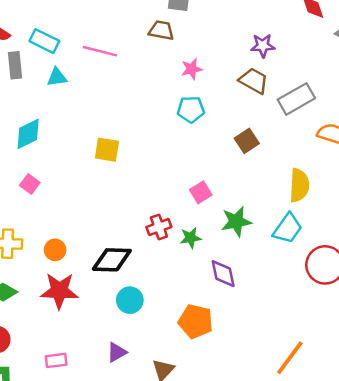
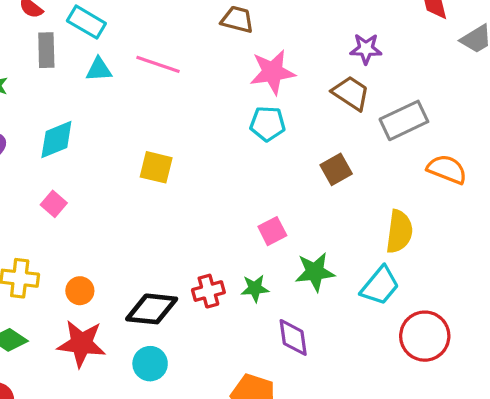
pink line: (100, 51) -> (158, 64), moved
pink star: (192, 69) -> (273, 72), size x1.6
red cross: (159, 227) -> (208, 291), moved
cyan circle: (130, 300) -> (150, 364), moved

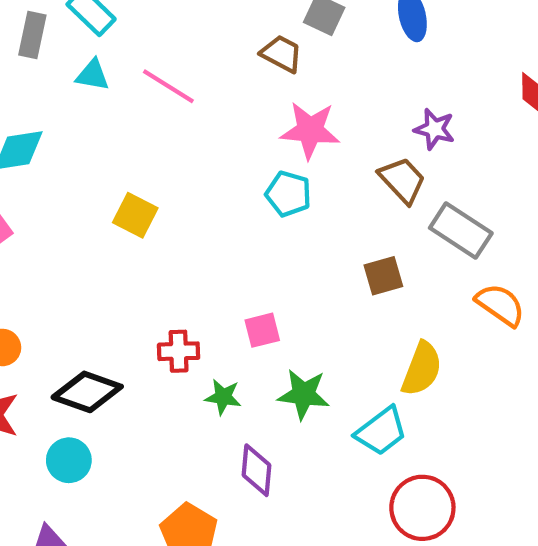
gray rectangle: (404, 120) -> (461, 231), turned 45
brown square: (336, 169) -> (383, 276), moved
red cross: (208, 291) -> (179, 351), moved

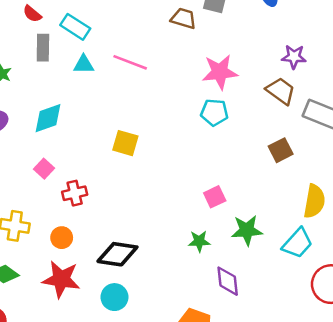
brown trapezoid: (282, 54) -> (184, 18), moved
red cross: (179, 351) -> (75, 193), moved

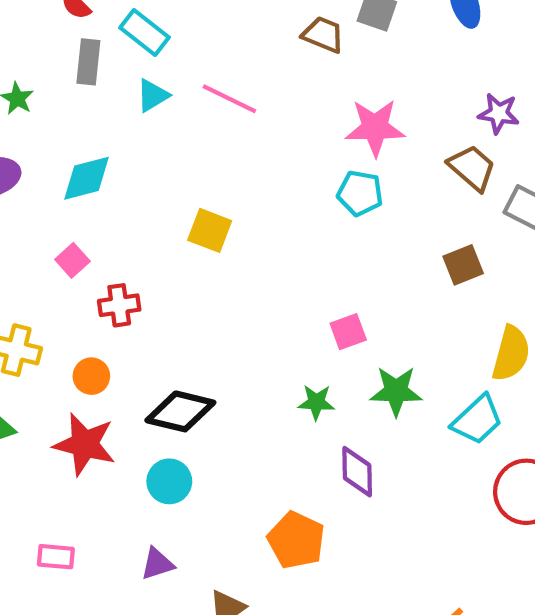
cyan triangle: (84, 64) -> (153, 95), turned -35

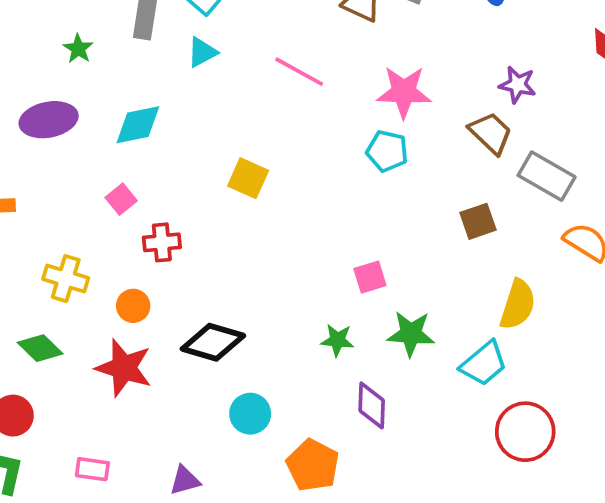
pink line: (229, 99) -> (299, 72), moved
cyan circle: (169, 481) -> (250, 414), moved

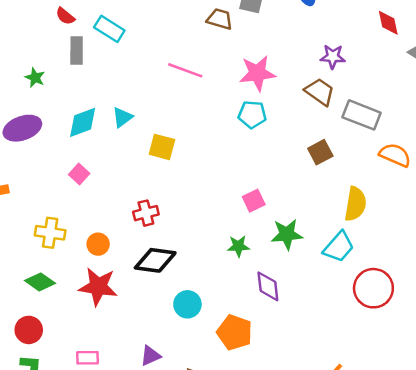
cyan triangle: (202, 52) -> (122, 117), moved
red cross: (162, 242) -> (146, 213), moved

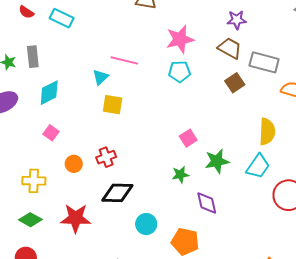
gray rectangle: (77, 51) -> (33, 57), moved
pink line: (185, 70) -> (124, 60), moved
cyan triangle: (122, 117) -> (100, 77), moved
brown square: (320, 152) -> (235, 83), moved
orange circle: (98, 244) -> (74, 164), moved

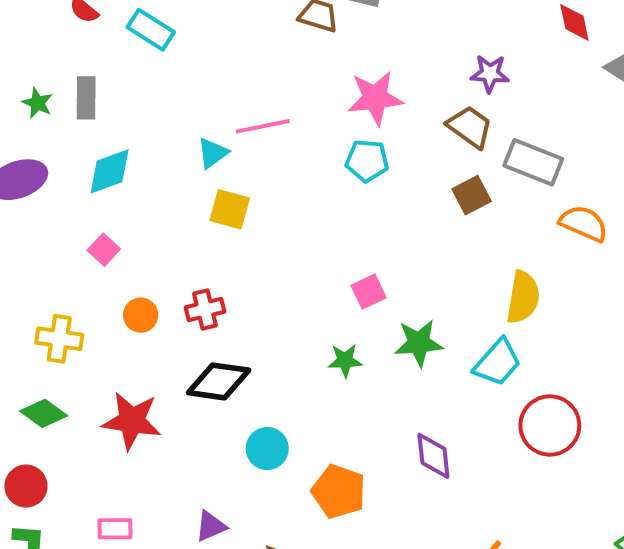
pink line: (124, 60) -> (263, 126), turned -32
purple diamond: (207, 203) -> (433, 456), moved

